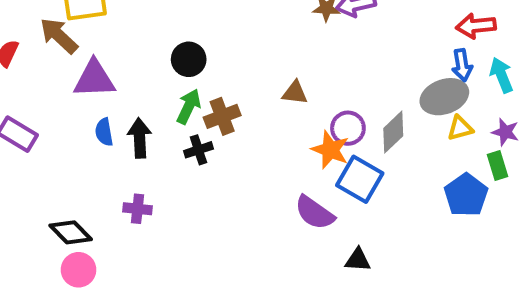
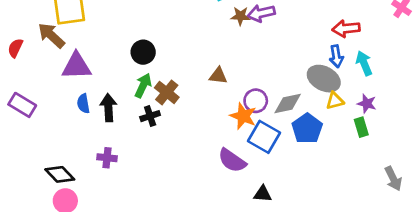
gray ellipse: (444, 97) -> (324, 79), turned 48
brown cross: (222, 116) -> (167, 92), turned -30
gray diamond: (393, 132) -> (288, 104), turned 32
blue pentagon: (466, 195) -> (307, 129), moved

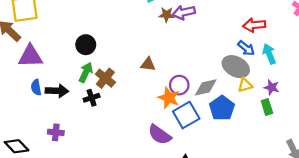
blue arrow: (336, 56) -> (246, 48), turned -42
black arrow: (108, 108) -> (57, 91), turned 95
blue square: (264, 137) -> (186, 115), turned 30

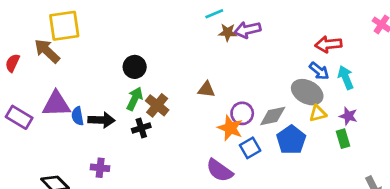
purple triangle: (30, 56) -> (56, 104), moved
blue square: (186, 115) -> (250, 148), size x0.7

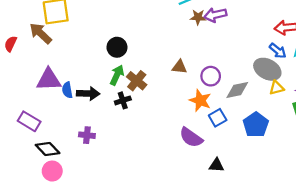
purple circle: (242, 113) -> (211, 76), moved
purple rectangle: (19, 117) -> (29, 121), moved
blue pentagon: (291, 140) -> (256, 125), moved

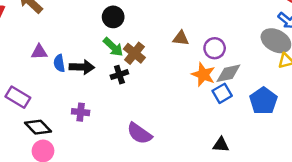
green arrow: (117, 75) -> (113, 47), turned 108
purple triangle: (49, 80) -> (39, 52), size x0.6
gray diamond: (237, 90) -> (228, 73), moved
purple semicircle: (191, 137) -> (139, 133), moved

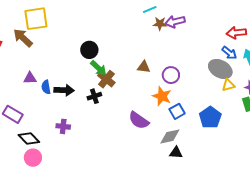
green arrow: (113, 47) -> (98, 68), moved
gray diamond: (228, 73) -> (170, 136), moved
purple semicircle: (139, 133) -> (139, 120), moved

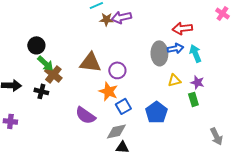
blue arrow: (229, 53) -> (175, 48), turned -49
brown triangle: (144, 67) -> (90, 62), size x1.6
gray ellipse: (220, 69) -> (159, 53), moved, turned 60
black cross: (94, 96) -> (41, 91), turned 32

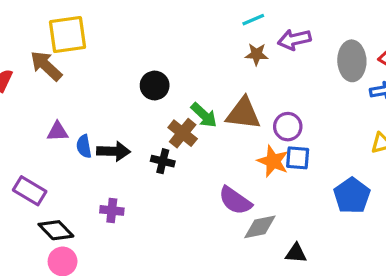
brown star: (106, 19) -> (257, 54), moved
gray ellipse: (159, 53) -> (352, 61), moved
green arrow: (45, 63) -> (204, 115), moved
blue square: (123, 106) -> (298, 158), moved, turned 35
gray diamond: (116, 131) -> (260, 227), moved

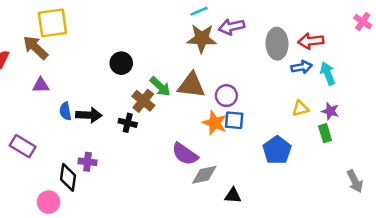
brown star: (257, 54) -> (202, 38), size x1.6
purple triangle: (58, 132) -> (41, 85), moved
black diamond: (56, 230) -> (68, 177), moved, turned 52

